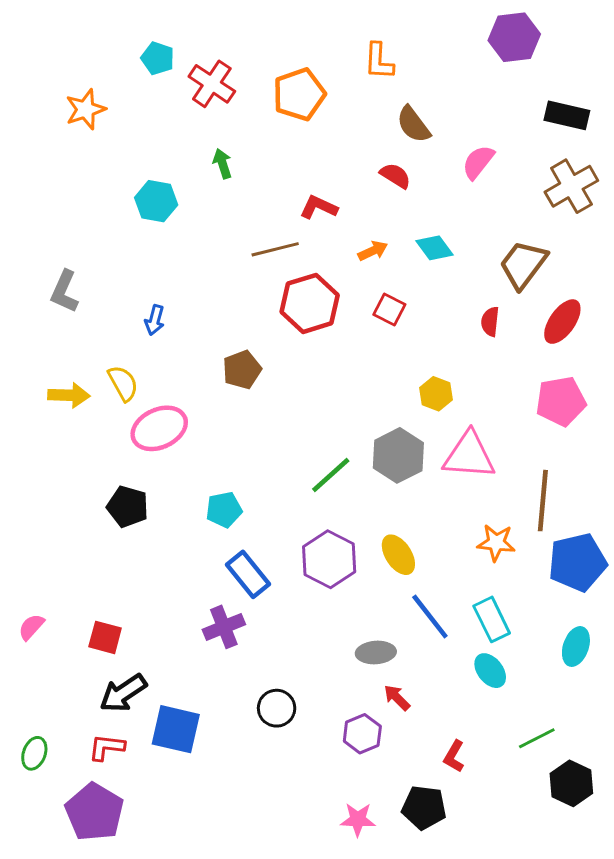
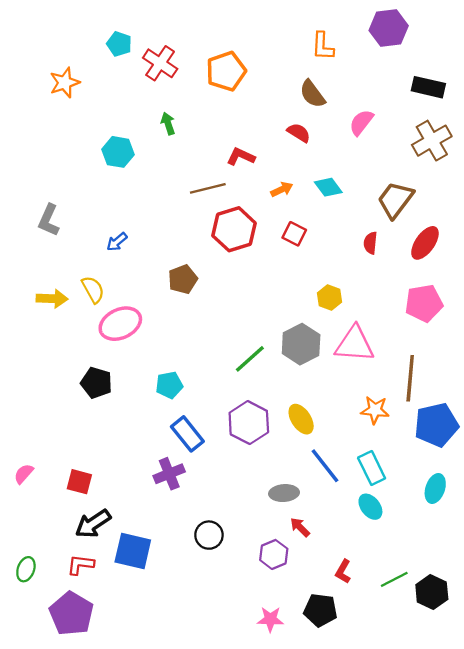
orange L-shape: (379, 61) -> (323, 46), moved
blue arrow: (155, 320) -> (117, 242), turned 35
green line: (537, 738) -> (394, 579), moved

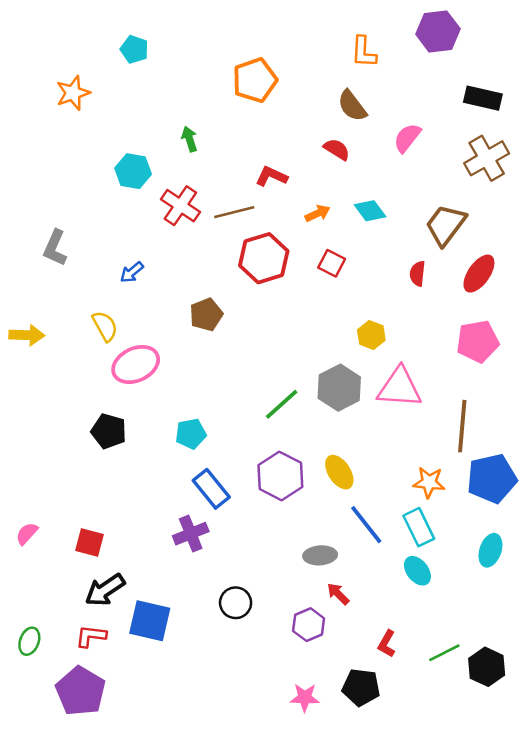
red cross: (160, 63) -> (180, 206), moved
yellow arrow: (52, 299) -> (27, 335), moved
orange star: (375, 410) -> (429, 482), moved

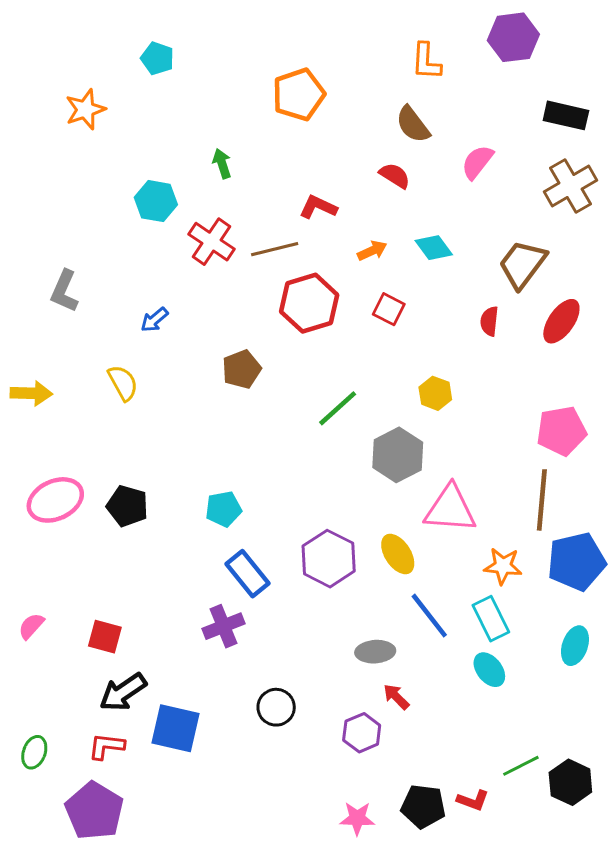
pink pentagon: (478, 341) -> (561, 431), moved
pink ellipse: (136, 365) -> (55, 500), moved
pink triangle: (400, 388) -> (450, 509), moved
green line: (282, 404) -> (338, 408), moved
red L-shape: (387, 644) -> (473, 800), moved, turned -100

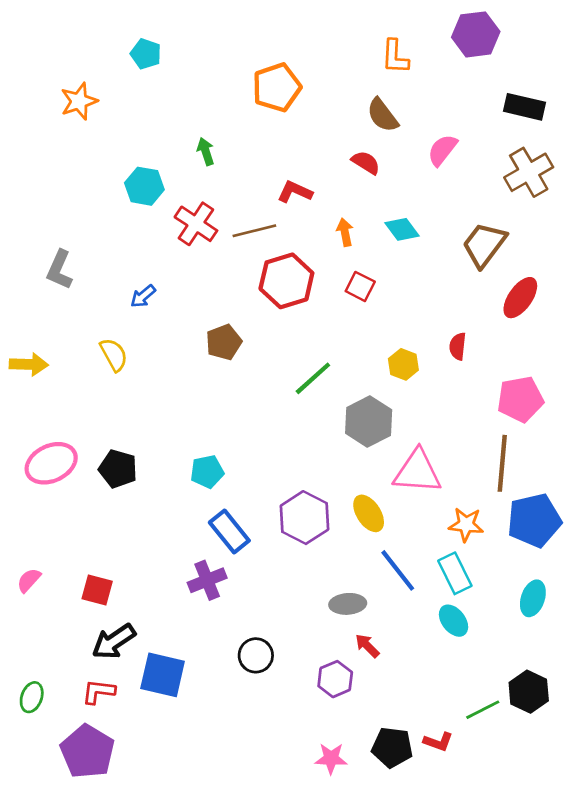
orange arrow: (372, 251) -> (345, 232), turned -76
red semicircle: (489, 321) -> (458, 346), moved
black hexagon: (570, 782) -> (529, 692), moved

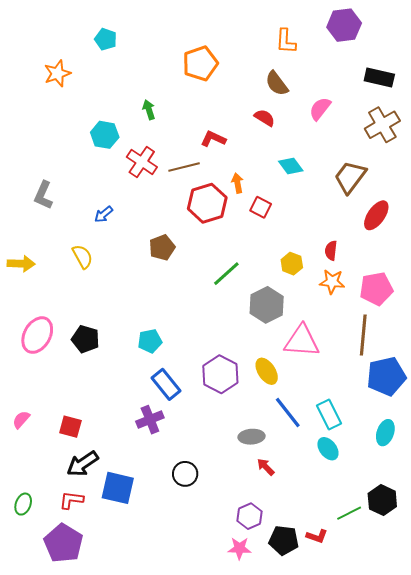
orange arrow: (345, 232) -> (237, 183), moved
pink ellipse: (51, 463) -> (37, 335), turned -36
orange star: (466, 525) -> (332, 282), moved
purple hexagon: (335, 679) -> (250, 516), moved

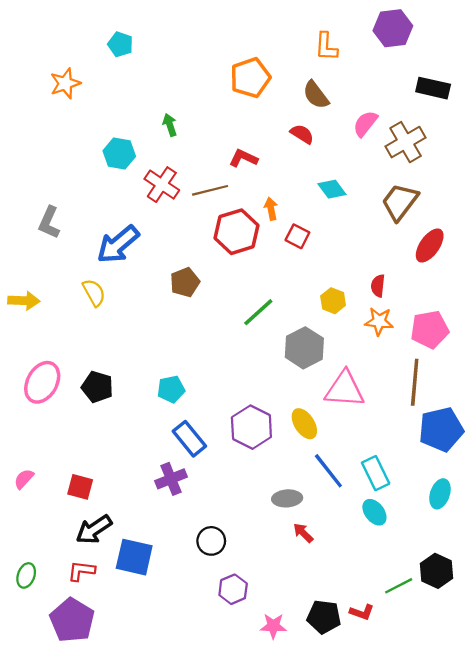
orange pentagon: (200, 63) -> (250, 78), moved
brown cross: (382, 125) -> (406, 142), moved
blue arrow: (104, 214) -> (118, 244), size x2.0
purple hexagon: (250, 516) -> (233, 589), moved

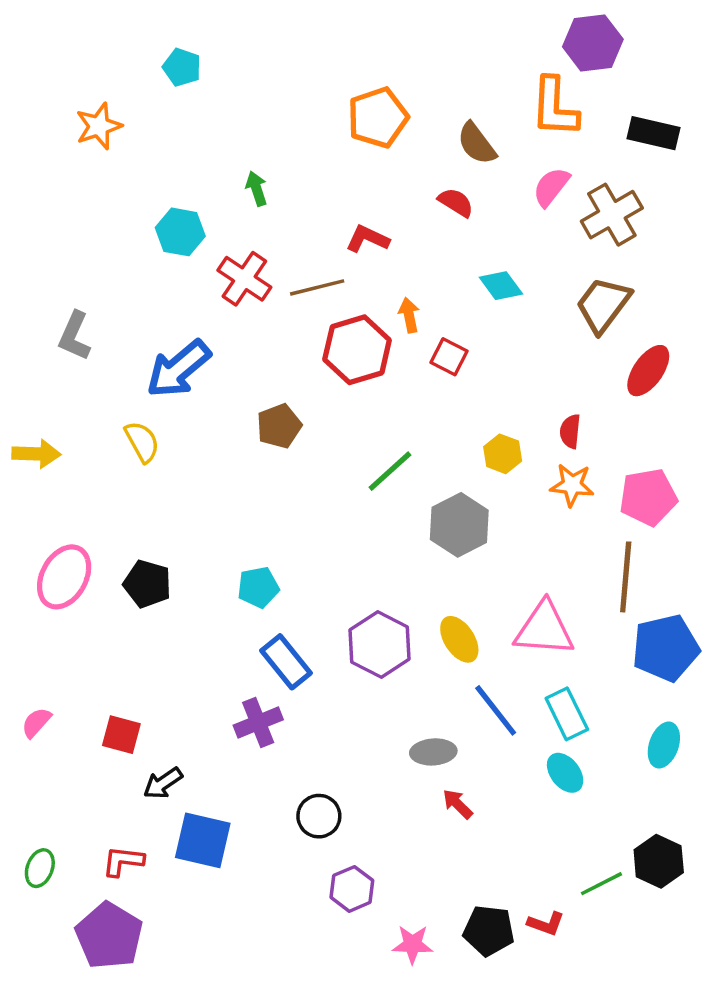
orange L-shape: (326, 47) -> (555, 107), moved, size x1.4
pink triangle: (345, 389) -> (544, 629), moved
black arrow: (94, 529) -> (163, 783), moved, size x0.7

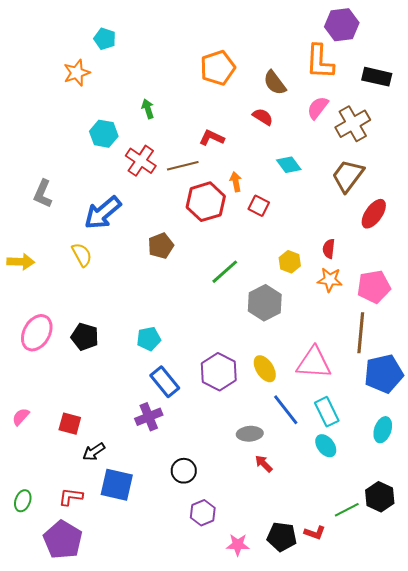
orange star: (99, 126) -> (77, 73), moved

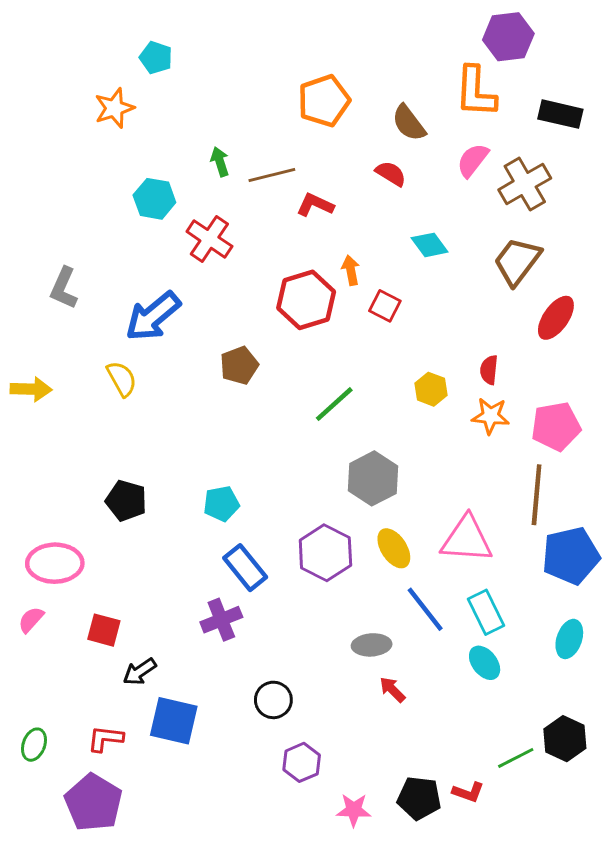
brown line: (183, 166) -> (272, 175), moved
gray hexagon: (265, 303) -> (373, 478), moved
pink ellipse: (37, 333) -> (55, 563), moved, turned 60

